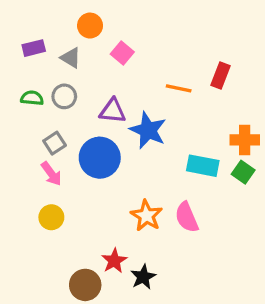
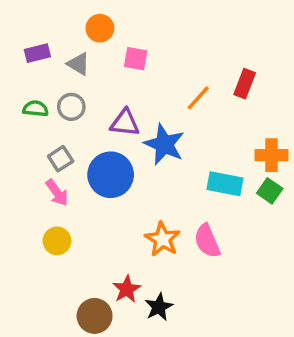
pink square: (122, 53) -> (136, 59), turned -30
orange line: (179, 88) -> (198, 98), turned -60

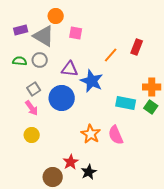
gray triangle: (78, 64) -> (44, 36), size x1.6

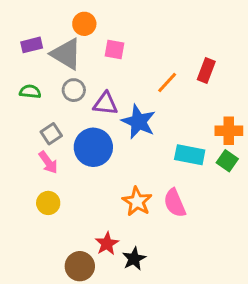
gray circle: (40, 60) -> (74, 90), moved

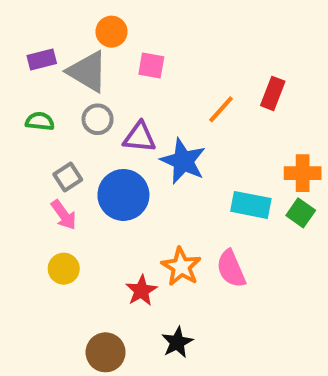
red star: (107, 244) -> (141, 291), moved

